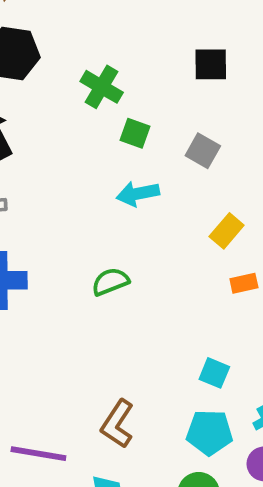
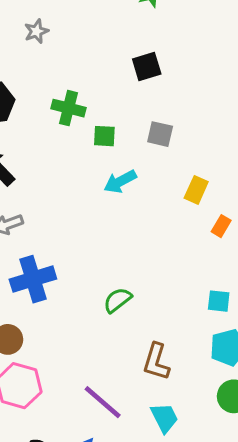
green semicircle: (110, 282) -> (117, 300), moved
orange rectangle: (244, 283) -> (221, 226), turned -30
purple line: (38, 454) -> (103, 402), turned 48

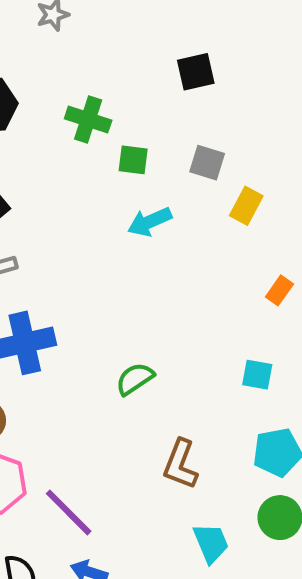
yellow rectangle: (196, 190) -> (246, 206), moved
cyan square: (219, 301) -> (257, 375), moved
purple line: (103, 402) -> (69, 512), moved
cyan trapezoid: (164, 418) -> (211, 543), moved

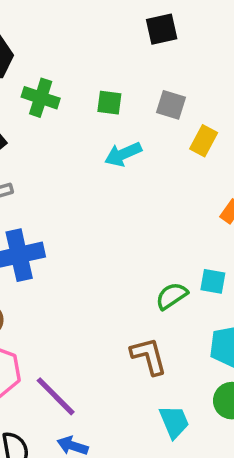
green cross: (88, 120) -> (41, 98), moved
green semicircle: (135, 379) -> (172, 296), moved
brown L-shape: (180, 464) -> (149, 356), turned 144

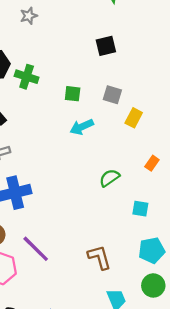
green cross: (41, 98) -> (27, 77), moved
green semicircle: (172, 296) -> (109, 178), moved
purple line: (56, 396) -> (36, 249), moved

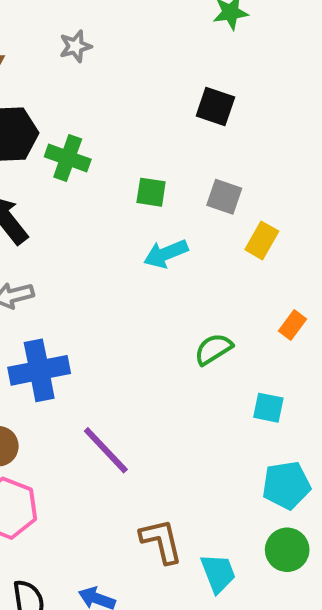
black square: (106, 46) -> (215, 106), turned 30
purple line: (36, 249) -> (106, 450), moved
brown L-shape: (99, 257) -> (161, 541), moved

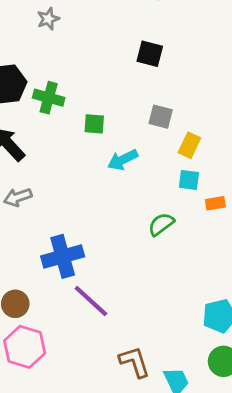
green square: (151, 192) -> (94, 124), moved
orange rectangle: (292, 325) -> (215, 203), turned 48
blue cross: (39, 370) -> (63, 256), moved
cyan square: (268, 408) -> (189, 180), moved

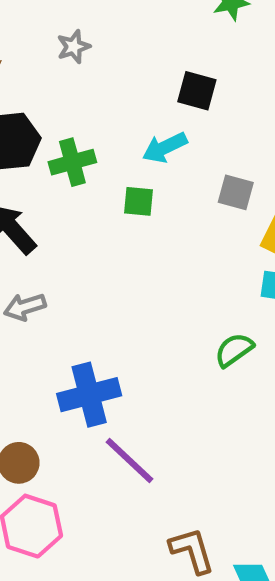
black square: (150, 54) -> (197, 91), moved
green cross: (49, 98) -> (72, 162), turned -32
cyan arrow: (123, 160) -> (165, 148), moved

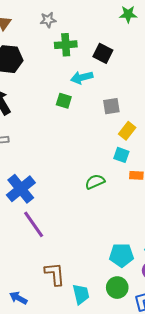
green cross: (72, 162) -> (66, 45), moved
gray square: (236, 192) -> (111, 106), turned -36
blue cross: (89, 395) -> (21, 189), turned -36

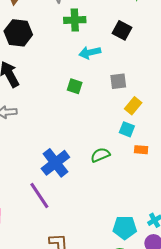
black square: (103, 53) -> (122, 30), moved
green square: (64, 101) -> (75, 86), moved
blue cross: (21, 189) -> (55, 163), moved

